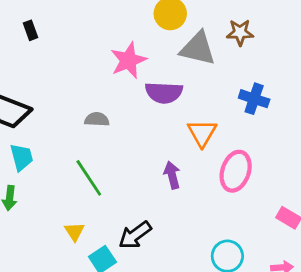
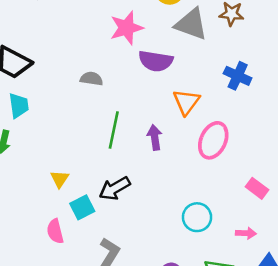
green line: (89, 178) -> (114, 130), moved, turned 39

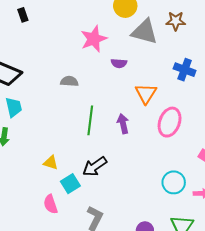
purple semicircle: (156, 61) -> (119, 63), size x0.6
yellow triangle: (60, 179) -> (51, 163), turned -42
cyan circle: (197, 217) -> (174, 182), moved

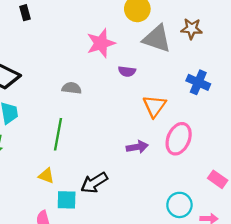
green line: (90, 120) -> (58, 134), moved
purple arrow: (123, 124) -> (137, 147), moved, turned 90
cyan square: (70, 184) -> (67, 200), turned 30

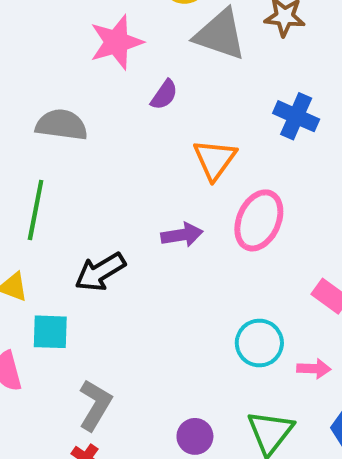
purple semicircle: (127, 71) -> (164, 95), turned -63
gray semicircle: (72, 88) -> (62, 125), size x1.4
black arrow: (94, 183) -> (100, 272), moved

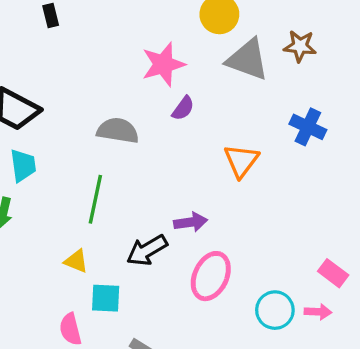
purple semicircle: (164, 95) -> (183, 108), moved
pink ellipse: (259, 220) -> (211, 276), moved
purple arrow: (182, 235) -> (191, 222), moved
pink arrow: (314, 369) -> (318, 312), moved

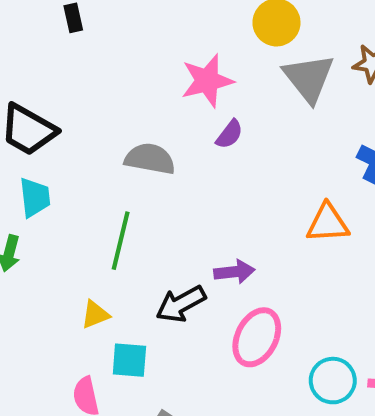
gray triangle: (248, 60) -> (309, 78), turned 30
orange triangle: (241, 161) -> (328, 223), moved, turned 48
yellow triangle: (76, 261) -> (95, 315), turned -45

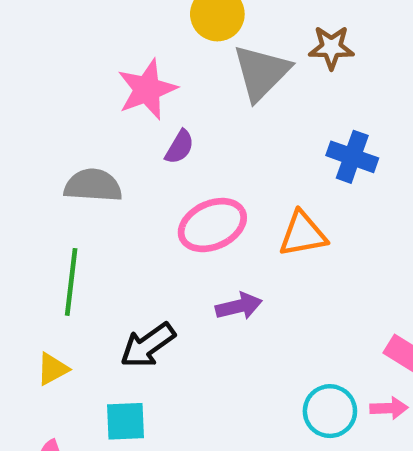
gray triangle: (309, 78) -> (261, 72), turned 30
purple arrow: (234, 272) -> (239, 306), moved
pink ellipse: (257, 337) -> (212, 225), moved, turned 46
cyan square: (129, 360) -> (126, 421), moved

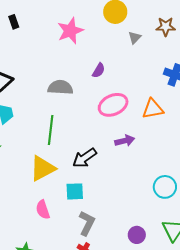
gray triangle: (261, 72) -> (135, 38), size x0.5
pink star: (147, 89) -> (70, 31), moved
yellow triangle: (53, 369) -> (43, 168), size x1.8

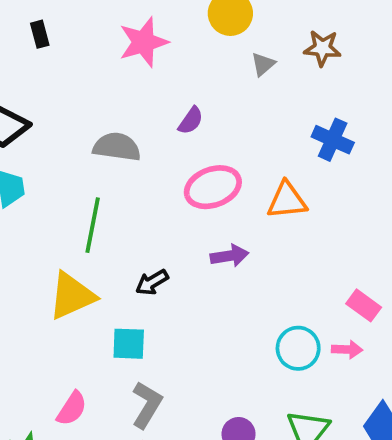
black rectangle: (14, 22) -> (40, 34), moved
black arrow: (85, 158) -> (152, 282), size x0.7
pink semicircle: (43, 210) -> (72, 409), moved, turned -132

